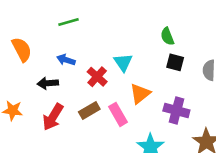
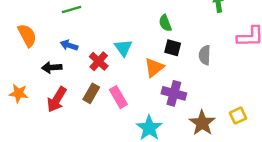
orange triangle: (140, 94) -> (154, 67), moved
brown rectangle: (89, 111) -> (91, 93), turned -30

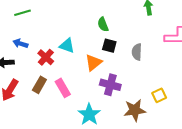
cyan triangle: (123, 48) -> (67, 46), turned -35
yellow square: (238, 116) -> (159, 95), moved
brown star: (202, 123) -> (135, 110), turned 30

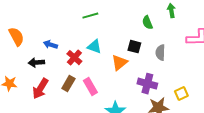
green line: (23, 13) -> (90, 16), moved
green semicircle: (103, 24) -> (147, 23), moved
purple cross: (110, 85) -> (147, 84), moved

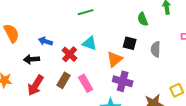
purple cross: (147, 84) -> (123, 81), moved

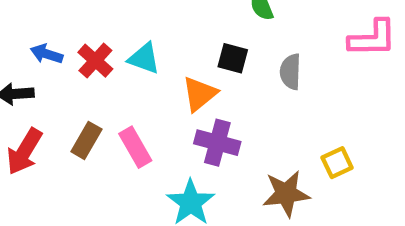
red cross: (70, 54) -> (95, 61), moved

